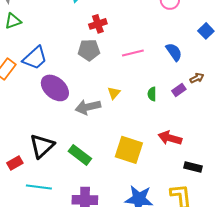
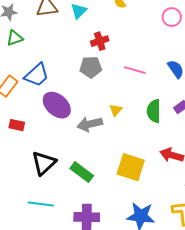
pink line: (133, 53) -> (135, 70), turned 30
green semicircle: (152, 94) -> (154, 111), size x1.6
red rectangle: (15, 163) -> (17, 125), moved, turned 42

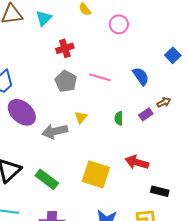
pink circle: (172, 17) -> (119, 24), moved
gray pentagon: (91, 67) -> (66, 81), moved, turned 30
green semicircle: (154, 111) -> (119, 118), size x0.6

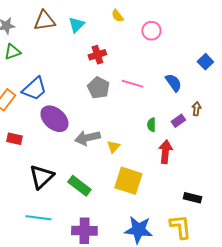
brown arrow: (164, 102) -> (196, 109), turned -56
yellow triangle: (81, 117) -> (113, 147), moved
red arrow: (137, 162) -> (165, 152), moved, turned 80

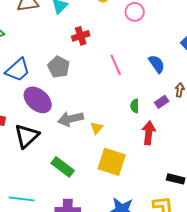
pink line: (132, 84) -> (116, 65), turned 50
gray pentagon: (98, 88) -> (59, 67), moved
black triangle: (41, 177) -> (27, 136), moved

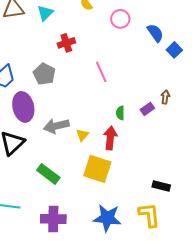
blue semicircle: (157, 64) -> (155, 33), moved
purple ellipse: (38, 100) -> (23, 107), turned 36
red arrow: (149, 133) -> (110, 138), moved

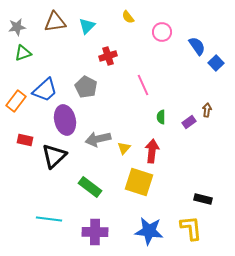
green semicircle: (120, 113) -> (161, 117), moved

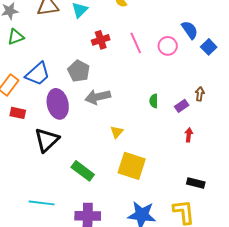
pink circle: (162, 32) -> (168, 46), moved
pink line: (143, 85) -> (136, 43), moved
gray arrow: (98, 139) -> (98, 97), moved
red rectangle: (25, 140) -> (18, 113), moved
red arrow: (152, 151) -> (189, 135), moved, size x0.6

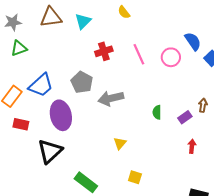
gray arrow: (98, 97) -> (111, 98), moved
yellow square: (132, 166) -> (135, 177), size x0.5

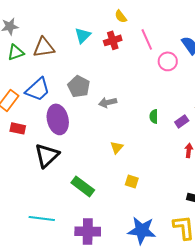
brown triangle: (51, 17) -> (44, 47), moved
cyan triangle: (83, 21) -> (83, 35), moved
red cross: (104, 51) -> (113, 40), moved
pink line: (139, 54) -> (147, 39), moved
gray arrow: (111, 98) -> (108, 102), size x0.7

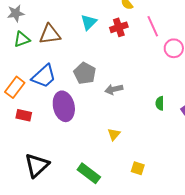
yellow triangle: (117, 147) -> (114, 134), moved
black triangle: (47, 155) -> (37, 165), moved

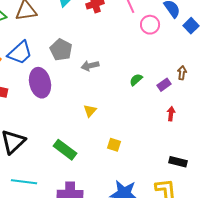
green semicircle: (160, 103) -> (136, 80), turned 48

